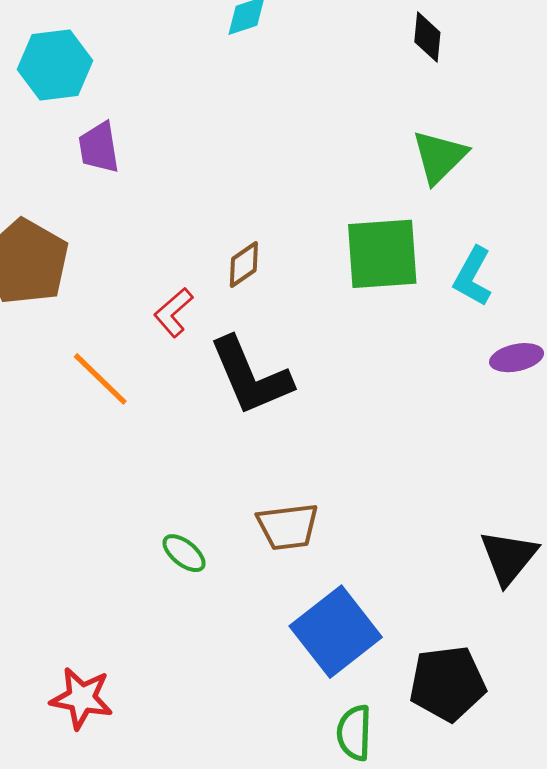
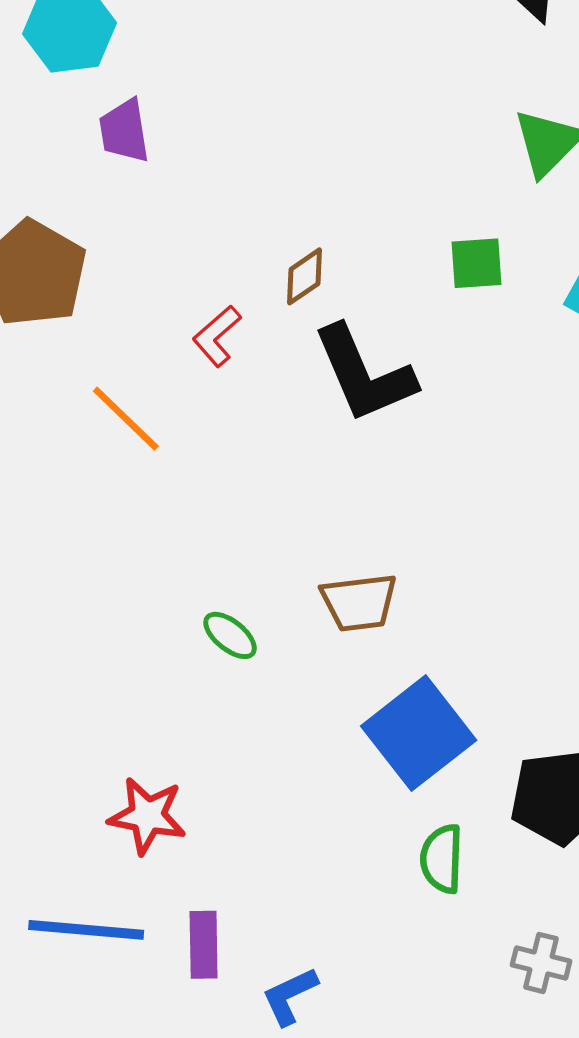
green square: (382, 254) -> (477, 263), size x0.6
black L-shape: (251, 376) -> (364, 374), moved
red star: (82, 698) -> (147, 816), moved

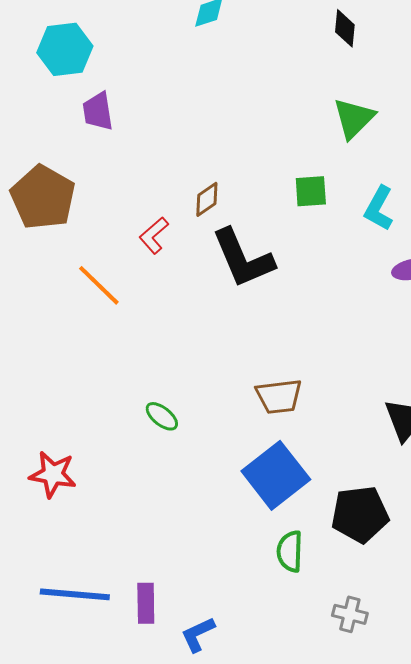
brown trapezoid: (359, 602) -> (279, 396), moved
red star: (147, 816) -> (53, 474), moved

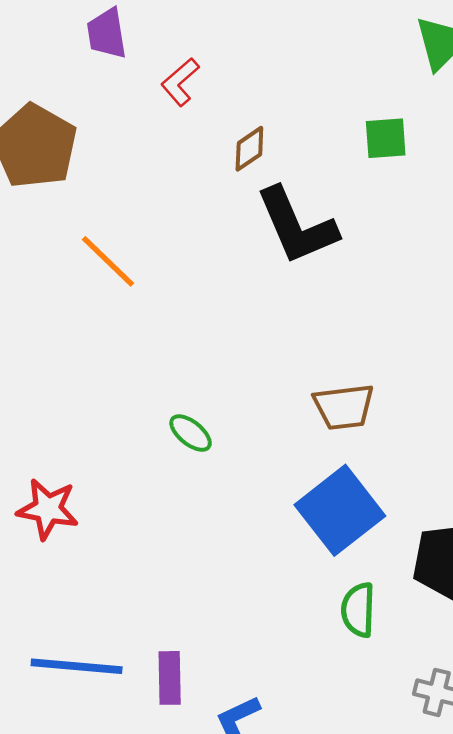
red L-shape: (154, 235) -> (180, 82), moved

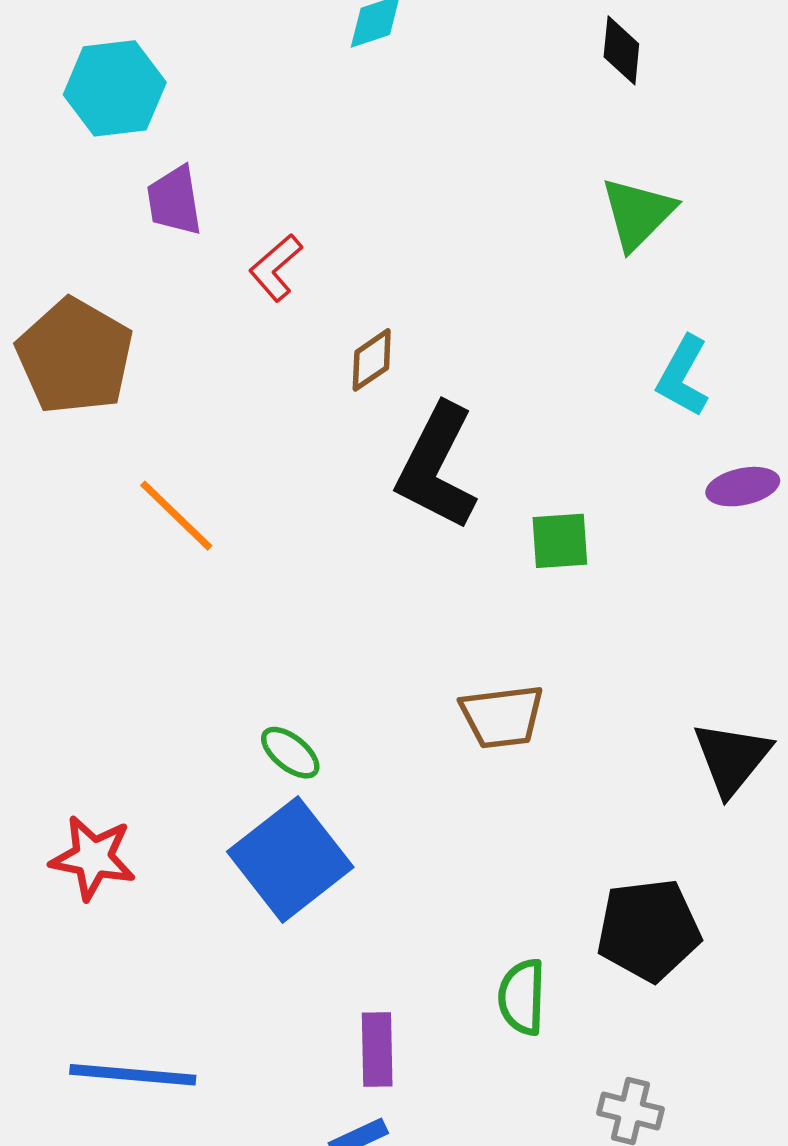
green square: (386, 138) -> (560, 541), moved
black L-shape: (297, 226) -> (437, 467), turned 50
blue square: (340, 510) -> (290, 859), moved
purple rectangle: (170, 678) -> (377, 1049), moved

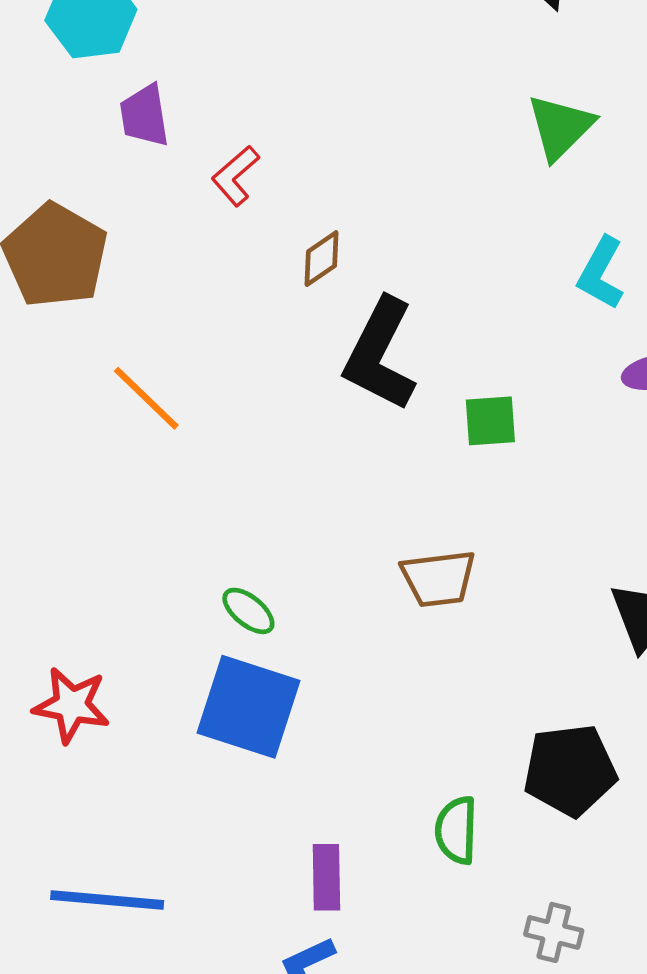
blue square: (290, 859) -> (248, 707), turned -34

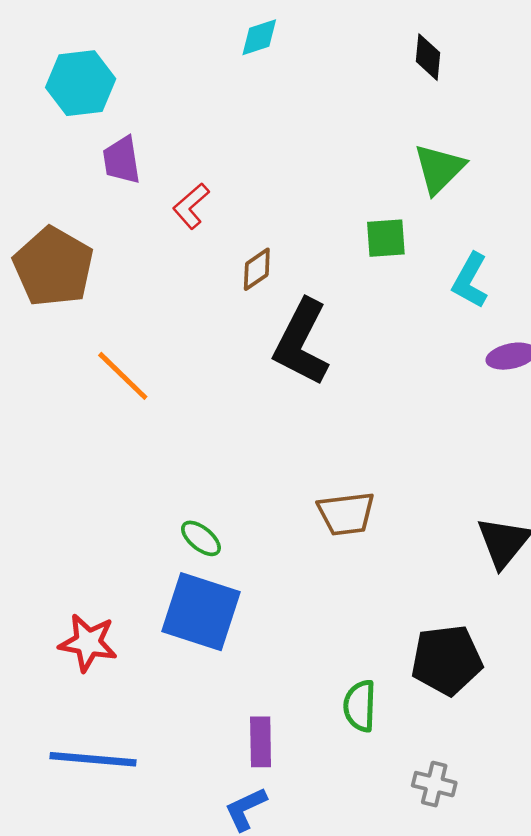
green square: (490, 421) -> (386, 238), moved
red star: (71, 705) -> (88, 643), moved

